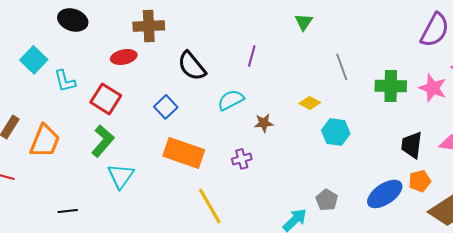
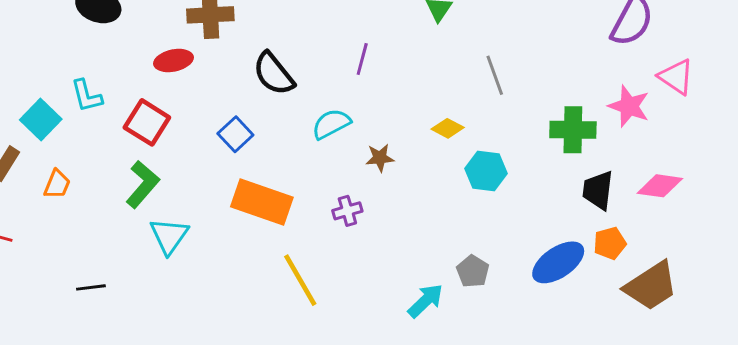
cyan square: (34, 60) -> (41, 119), moved
green cross: (391, 86) -> (573, 130), moved
orange trapezoid: (45, 141) -> (57, 184), size x0.6

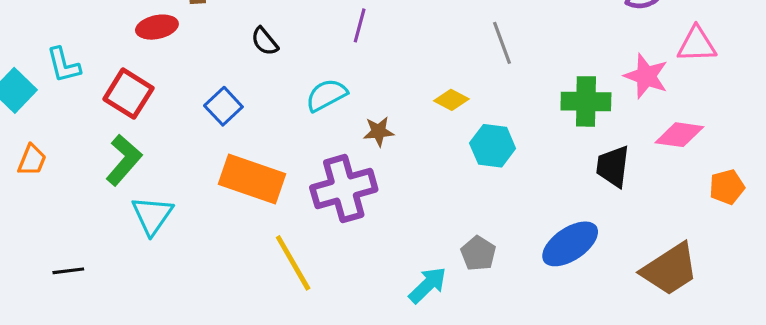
black semicircle: (274, 74) -> (265, 41), size x0.6
pink triangle: (676, 77) -> (697, 44), turned -36
pink diamond: (660, 186) -> (679, 135), moved
purple cross: (347, 211) -> (344, 189), size x2.0
orange pentagon: (610, 243) -> (727, 187), moved

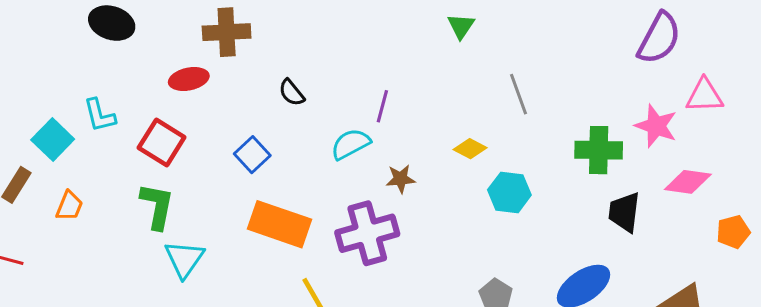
purple line: (360, 25) -> (382, 106), moved
green L-shape: (124, 160) -> (157, 206), turned -30

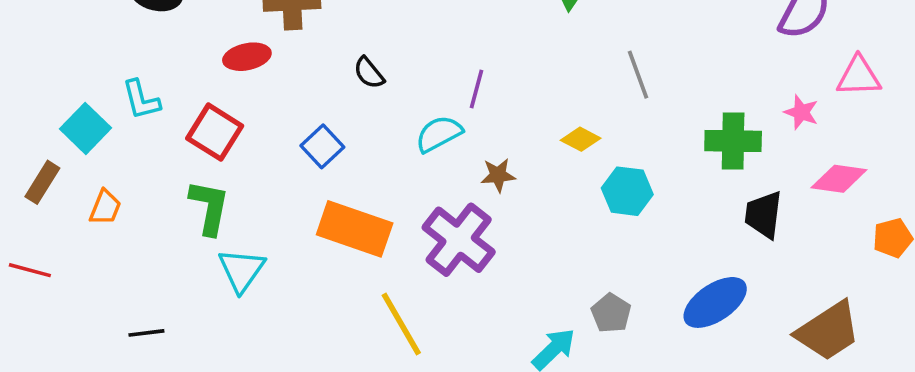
pink star: (656, 126) -> (801, 112), size x0.7
purple cross: (367, 233) -> (459, 240), turned -36

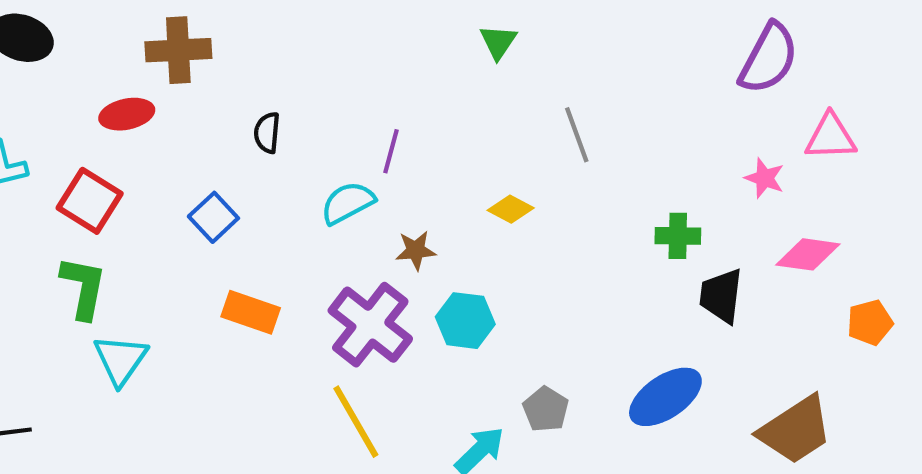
black semicircle: (369, 73) -> (267, 133), turned 44
green cross: (733, 141) -> (678, 236), moved, size x0.7
cyan hexagon: (627, 191) -> (465, 321), moved
orange rectangle: (355, 229) -> (251, 312), size x0.7
yellow line: (401, 324) -> (356, 422), moved

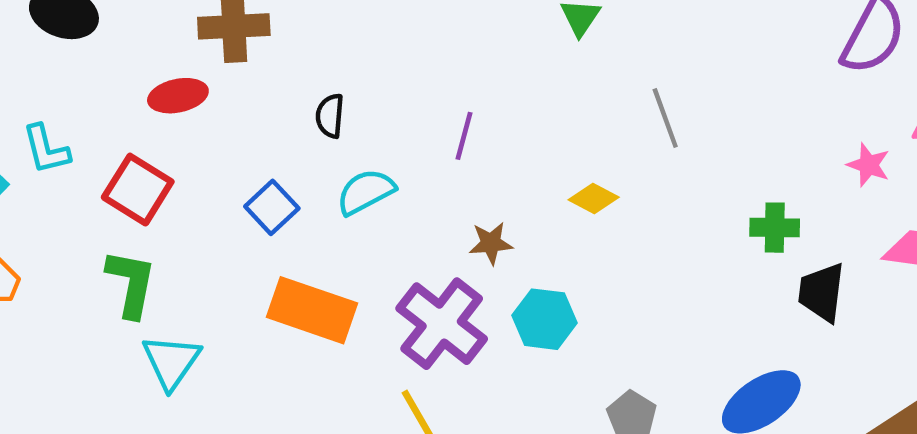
cyan semicircle: (348, 203) -> (366, 192), moved
orange rectangle: (251, 312) -> (312, 310), size x1.4

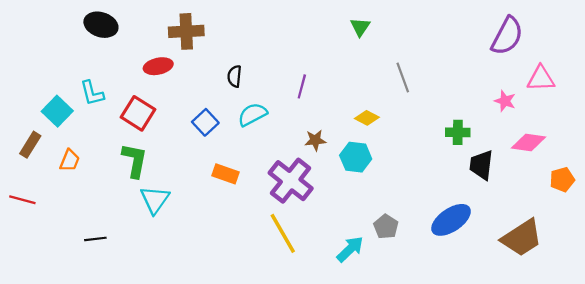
orange rectangle: (312, 310) -> (226, 174), size x0.6
cyan hexagon: (544, 319) -> (356, 157), moved

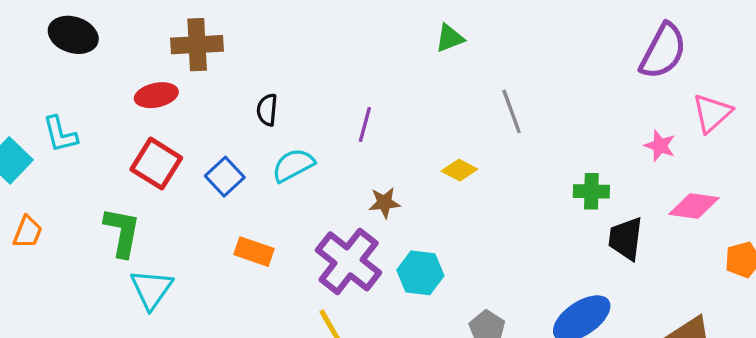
green triangle: (360, 27) -> (450, 38), turned 35
pink triangle: (541, 79) -> (712, 113), turned -40
red square: (138, 113) -> (156, 164), moved
cyan hexagon: (356, 157) -> (420, 273), moved

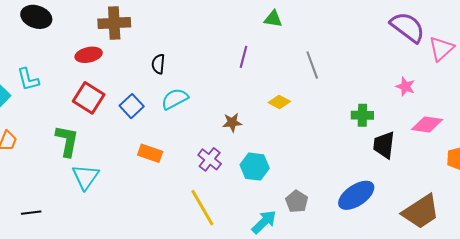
green triangle: (450, 38) -> (273, 19), turned 30
purple semicircle: (663, 51) -> (408, 27), turned -81
pink triangle: (712, 113) -> (441, 49), moved
purple line: (365, 124) -> (243, 57), moved
purple cross: (349, 261) -> (210, 159), size x0.6

